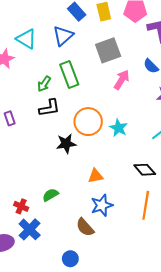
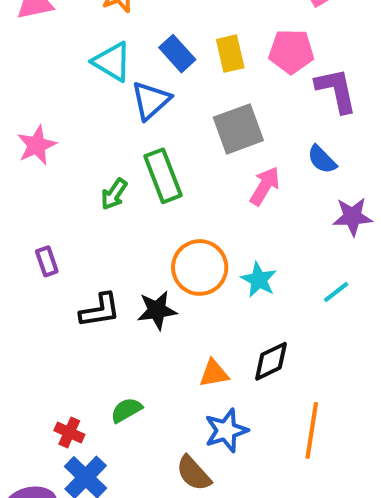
cyan triangle: (26, 39) -> (112, 62), moved
black L-shape: (49, 108) -> (100, 310), moved
black diamond: (145, 170) -> (271, 361), moved, turned -75

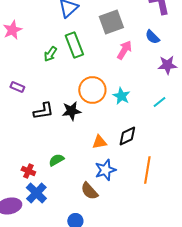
purple rectangle: (47, 261) -> (17, 87), turned -48

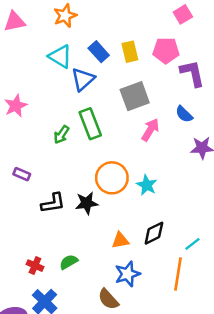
cyan line: (159, 102) -> (192, 244), moved
red cross: (28, 171) -> (35, 266), moved

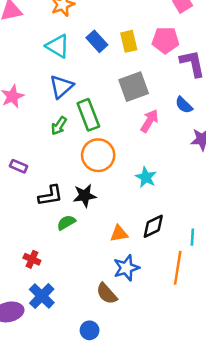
blue triangle: (83, 79) -> (61, 87), moved
orange circle: (112, 178) -> (98, 155), moved
cyan line: (192, 244) -> (192, 237), turned -49
green semicircle: (69, 262) -> (66, 223), moved

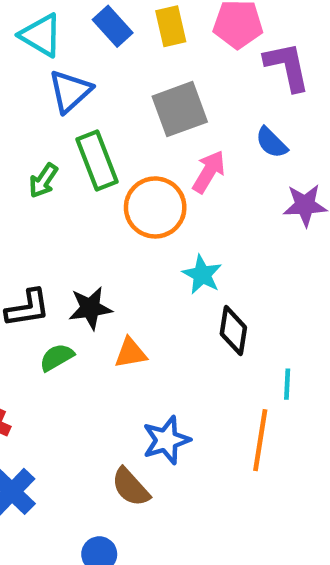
blue triangle: (61, 87) -> (70, 91), moved
orange circle: (98, 155) -> (155, 207), moved
black diamond: (153, 226) -> (233, 331), moved, turned -55
orange triangle: (119, 234) -> (131, 353), moved

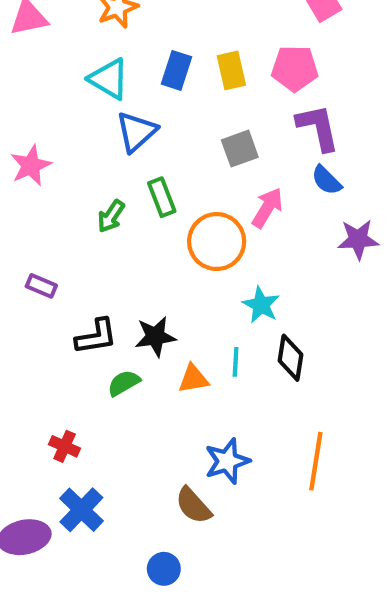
blue rectangle: (113, 26) -> (176, 70), turned 60
purple L-shape: (287, 67) -> (318, 127), moved
gray square: (180, 109) -> (240, 149), size x0.7
green rectangle: (97, 160) -> (162, 197), size x0.7
cyan line: (287, 384) -> (236, 362), moved

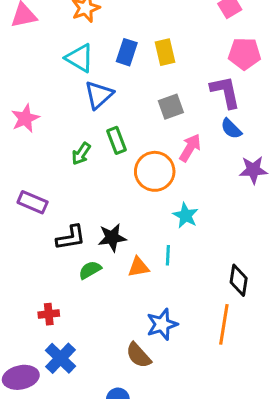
pink pentagon: (295, 68) -> (244, 54), moved
purple rectangle: (41, 286) -> (33, 202), size x1.4
black diamond: (291, 358) -> (239, 280), moved
red cross: (65, 446) -> (49, 314), turned -30

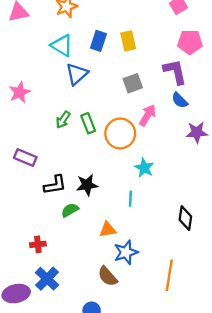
green rectangle: (116, 140) -> (88, 123), moved
orange triangle: (139, 267) -> (108, 230), moved
orange line: (224, 324) -> (169, 275), moved

